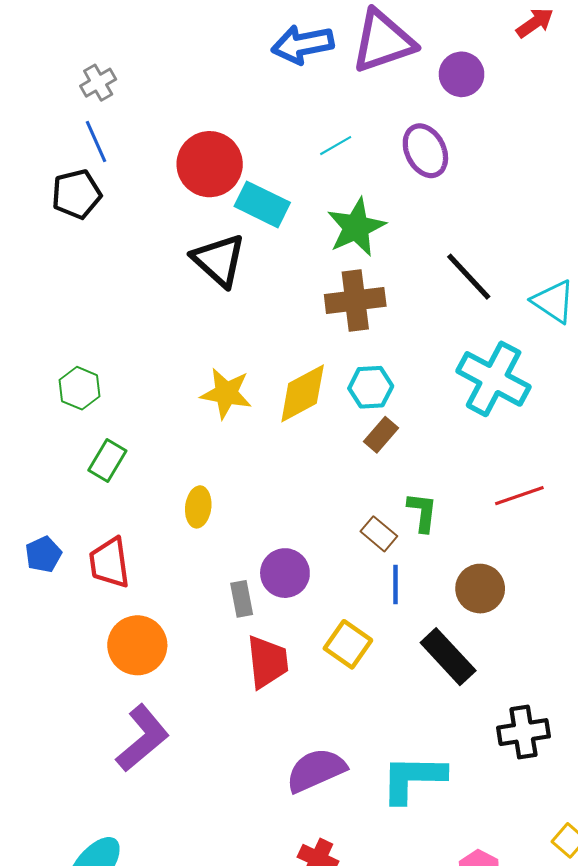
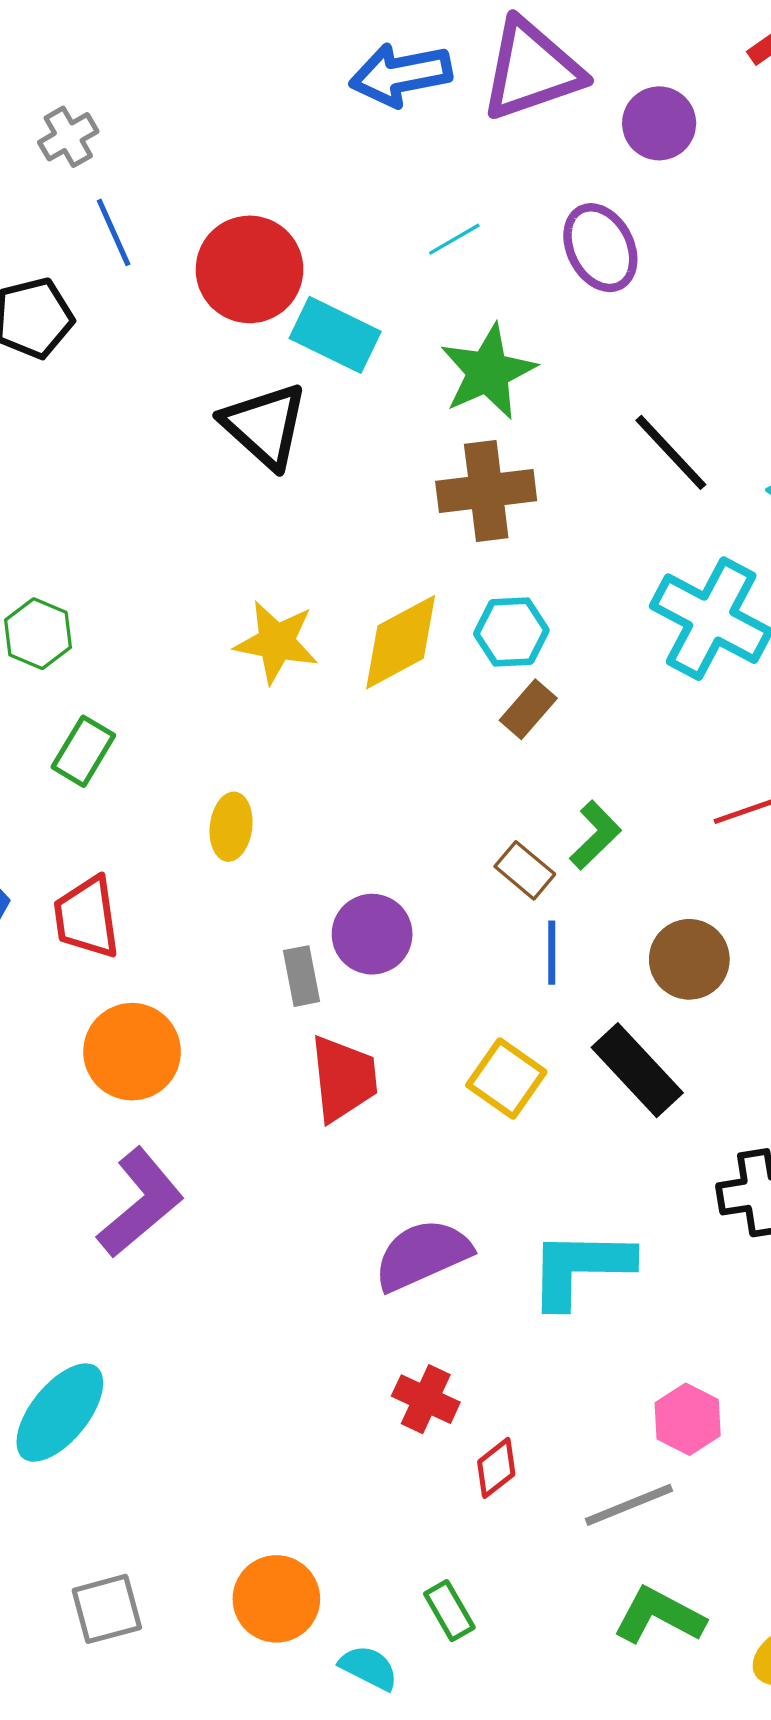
blue line: (96, 141) -> (114, 232), moved
green L-shape: (422, 512) -> (595, 835), turned 39
yellow square: (348, 644) -> (506, 1079), moved

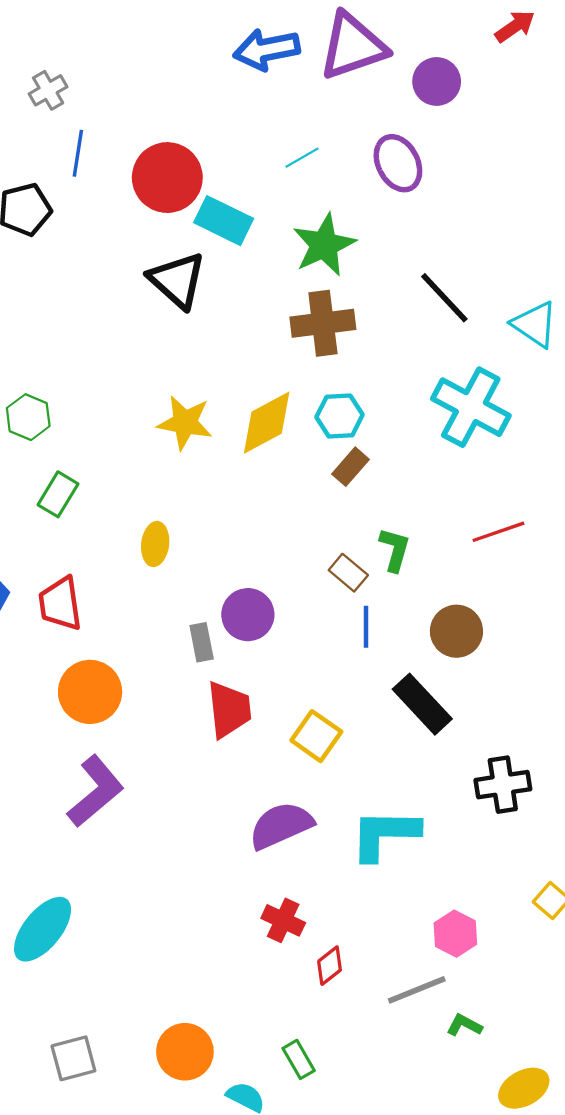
blue line: (114, 232) -> (78, 153), turned 33
green L-shape: (595, 835) -> (395, 550), turned -30
yellow square: (506, 1079) -> (316, 736), moved
green L-shape: (659, 1616) -> (464, 1025), moved, size x0.6

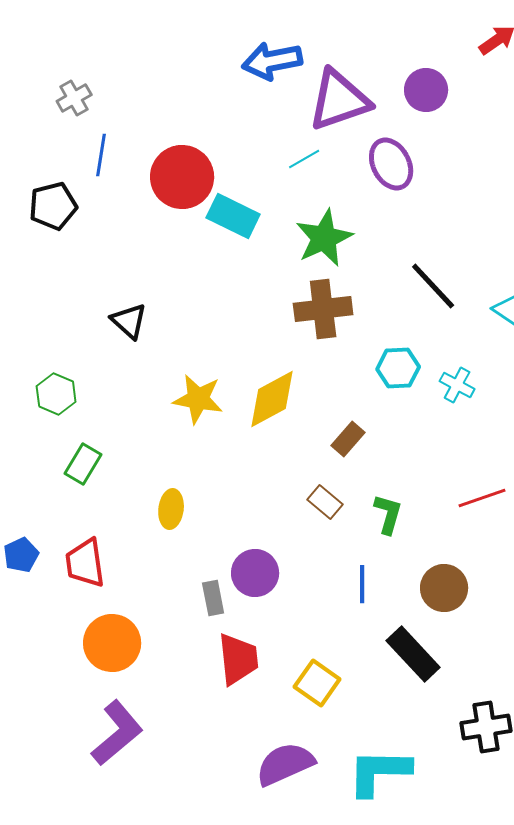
purple triangle: (353, 46) -> (339, 100), moved
black triangle: (177, 280) -> (129, 321), moved, size x0.7
cyan cross: (471, 407) -> (457, 385), size x0.5
cyan hexagon: (339, 416) -> (398, 368), moved
brown rectangle: (348, 573) -> (325, 502), moved

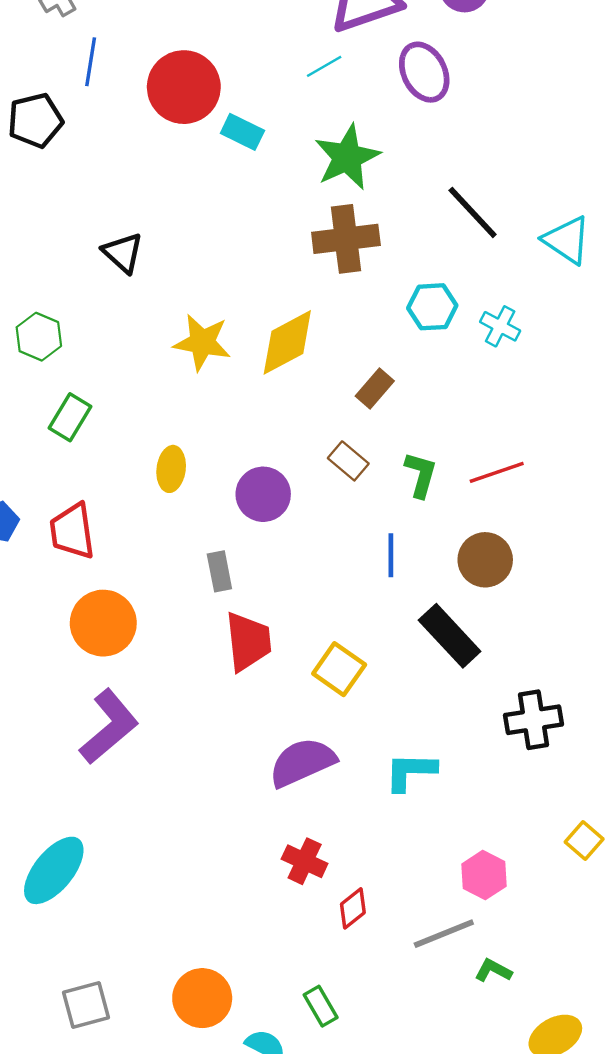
cyan rectangle: (233, 216) -> (242, 132), size x0.7
red line: (482, 498) -> (497, 472), moved
purple circle: (255, 573) -> (263, 494), moved
cyan L-shape: (379, 772) -> (410, 771), size x0.7

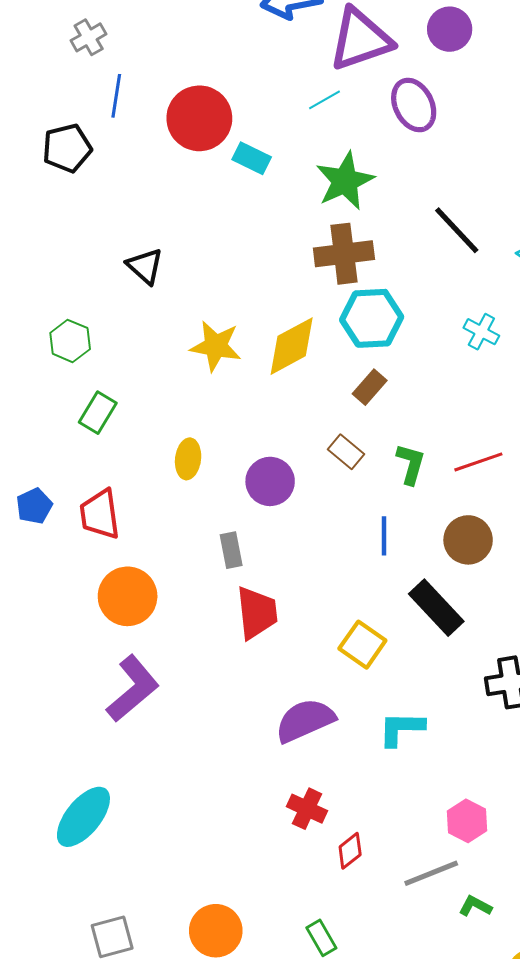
cyan hexagon: (432, 307) -> (372, 318), moved, size x1.4
yellow square: (339, 669) -> (362, 645), moved

